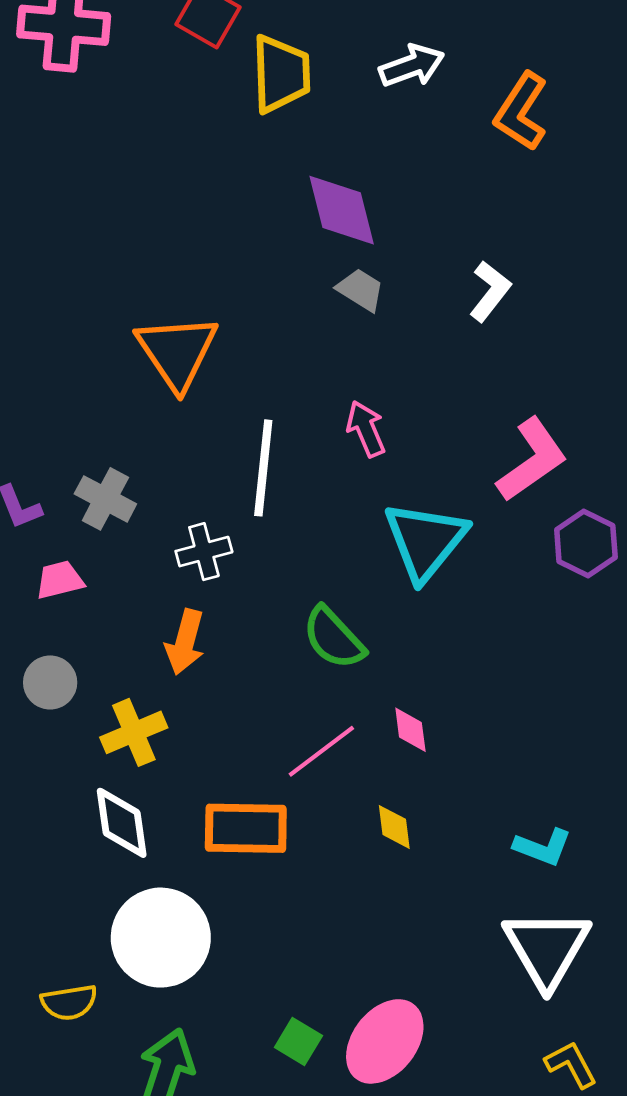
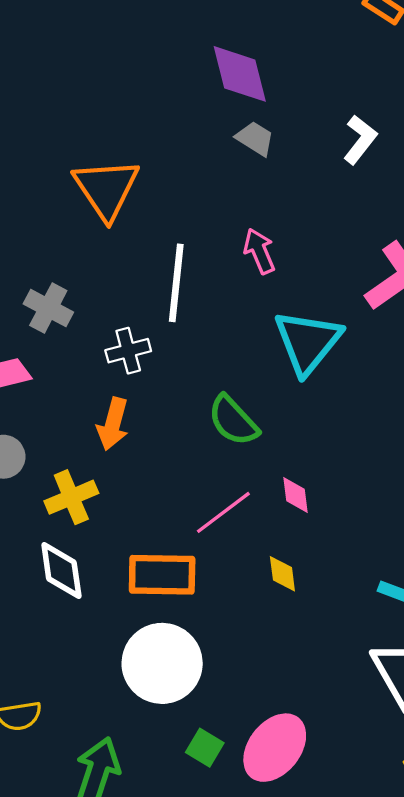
white circle: (161, 938) -> (162, 663), moved

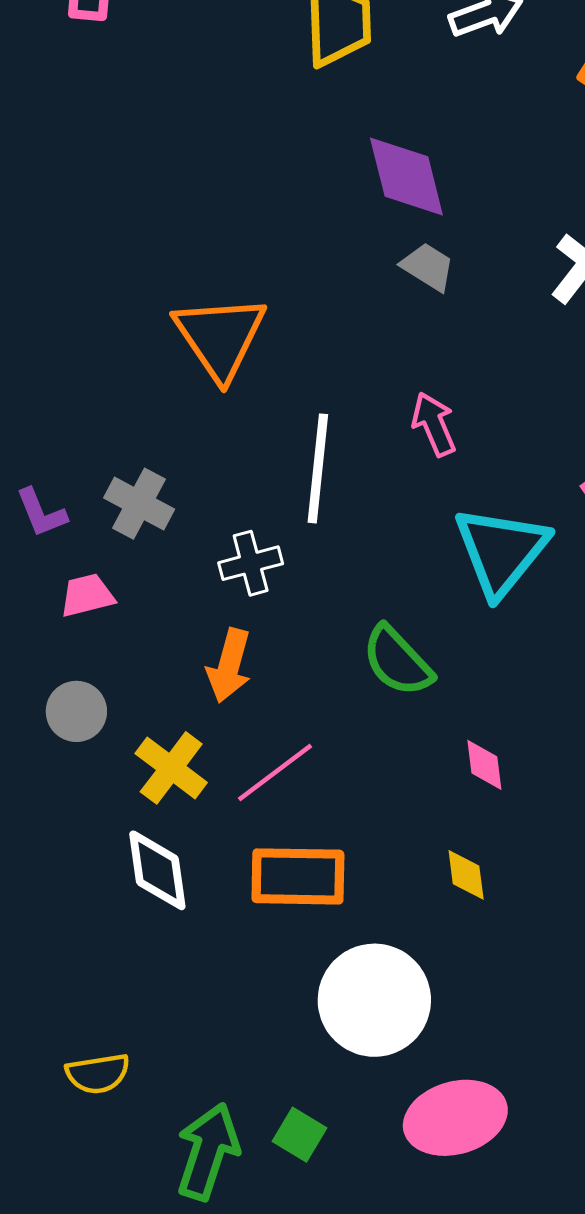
yellow cross: (71, 497) -> (171, 768), turned -30
pink line: (223, 512) -> (275, 773), moved
white circle: (162, 663) -> (374, 1000), moved
green square: (205, 748) -> (299, 1135), moved
pink ellipse: (275, 748) -> (455, 1118), turned 36

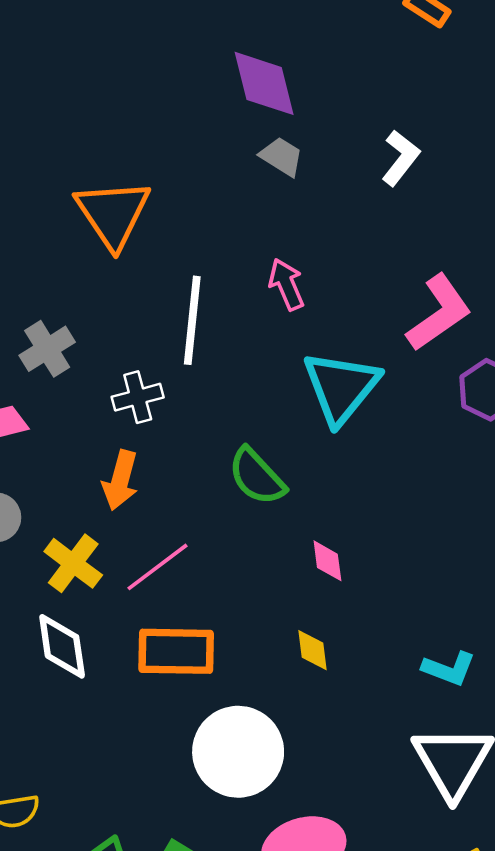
gray cross: (139, 504) -> (47, 349), turned 30

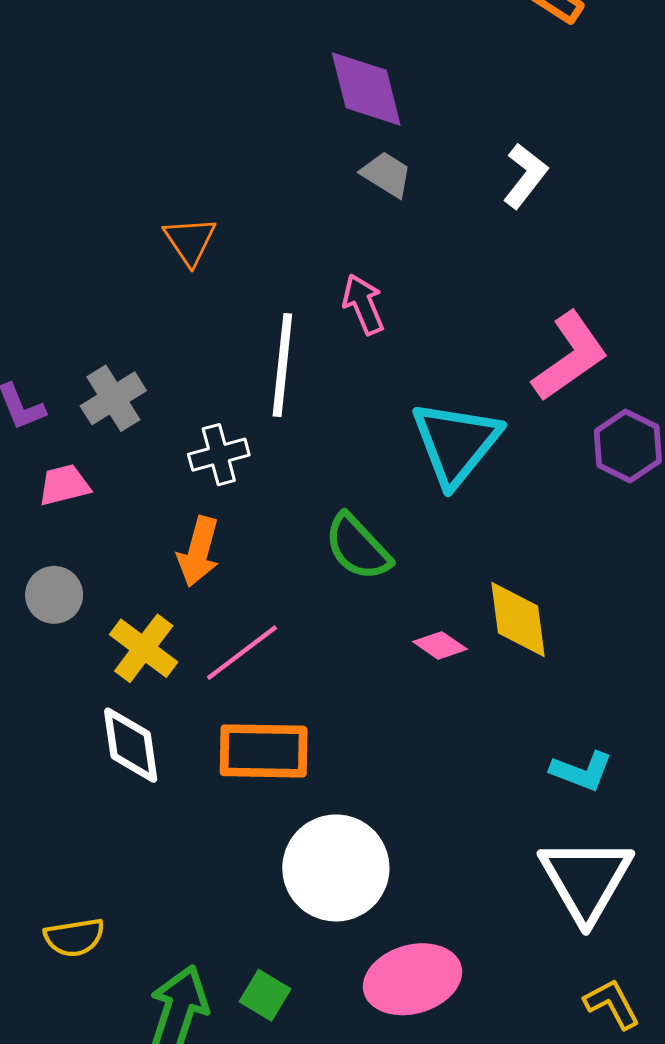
orange triangle: (113, 214) -> (190, 241), size x0.6
pink arrow: (286, 284) -> (363, 304), moved
pink diamond: (327, 561) -> (440, 645), turned -48
yellow diamond: (313, 650) -> (518, 619), moved, size x1.6

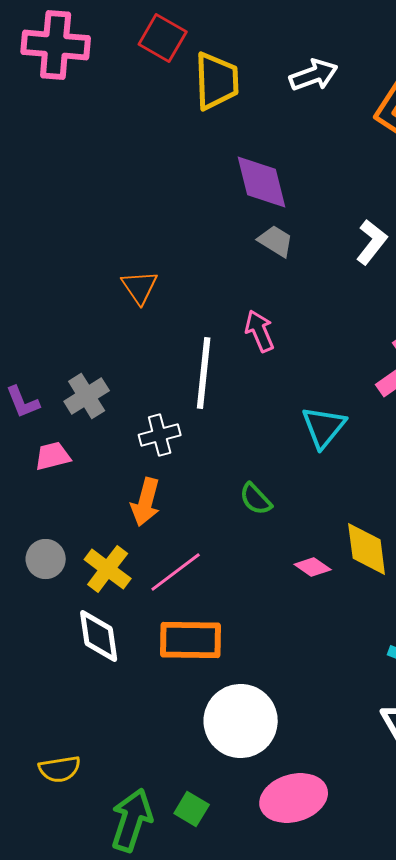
cyan triangle: (456, 443) -> (324, 427), size x0.7
green semicircle: (358, 547) -> (256, 499), size x0.7
gray circle: (54, 595) -> (46, 559), moved

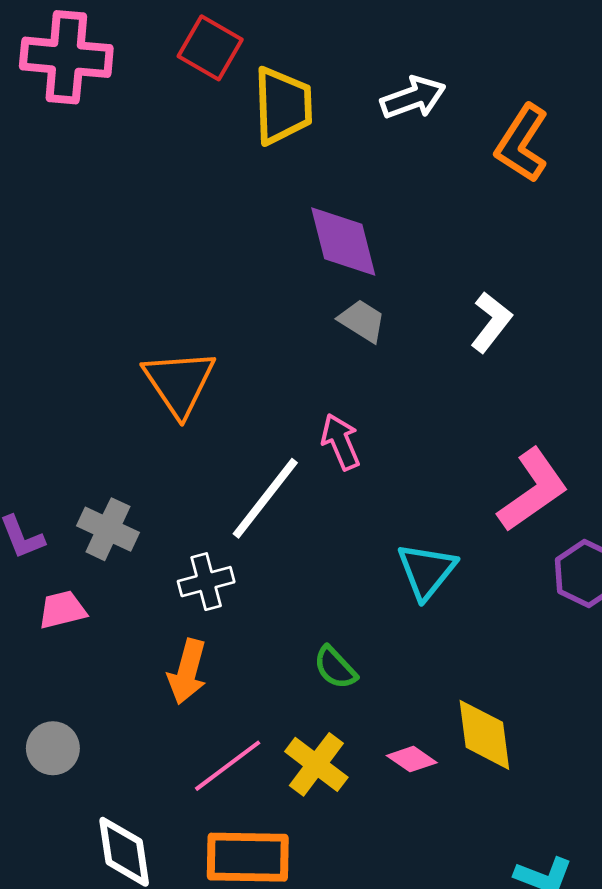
orange triangle: (140, 287) -> (179, 383), size x1.5
white line: (204, 373) -> (265, 498), turned 32
gray cross: (87, 396) -> (108, 529), turned -33
yellow cross: (108, 569) -> (316, 764), moved

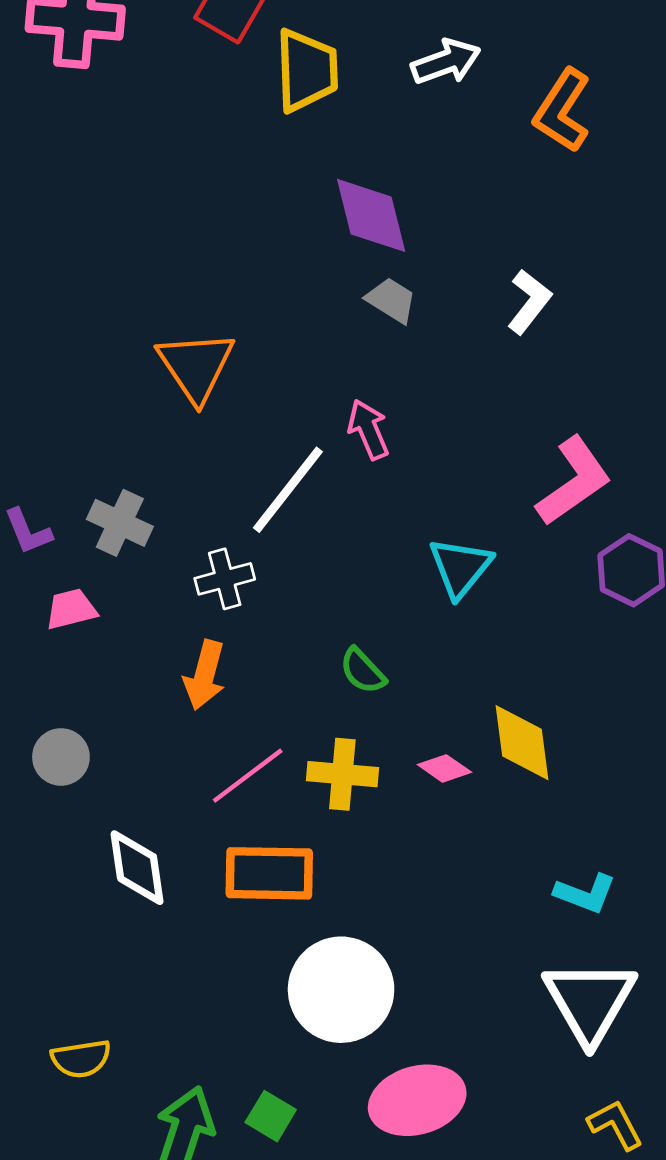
yellow cross: (316, 764) -> (342, 774), turned -32

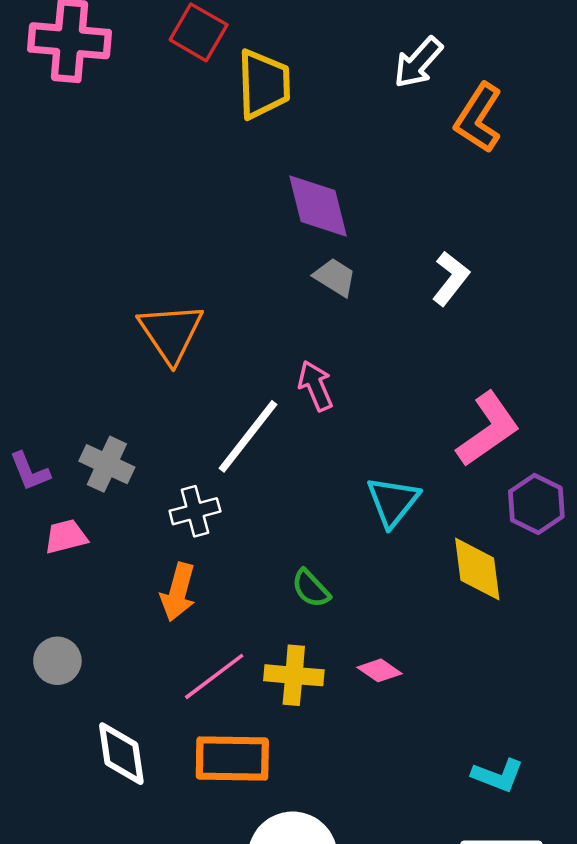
white arrow: (446, 62) -> (418, 62), moved, turned 152
yellow diamond: (522, 743) -> (477, 569), moved

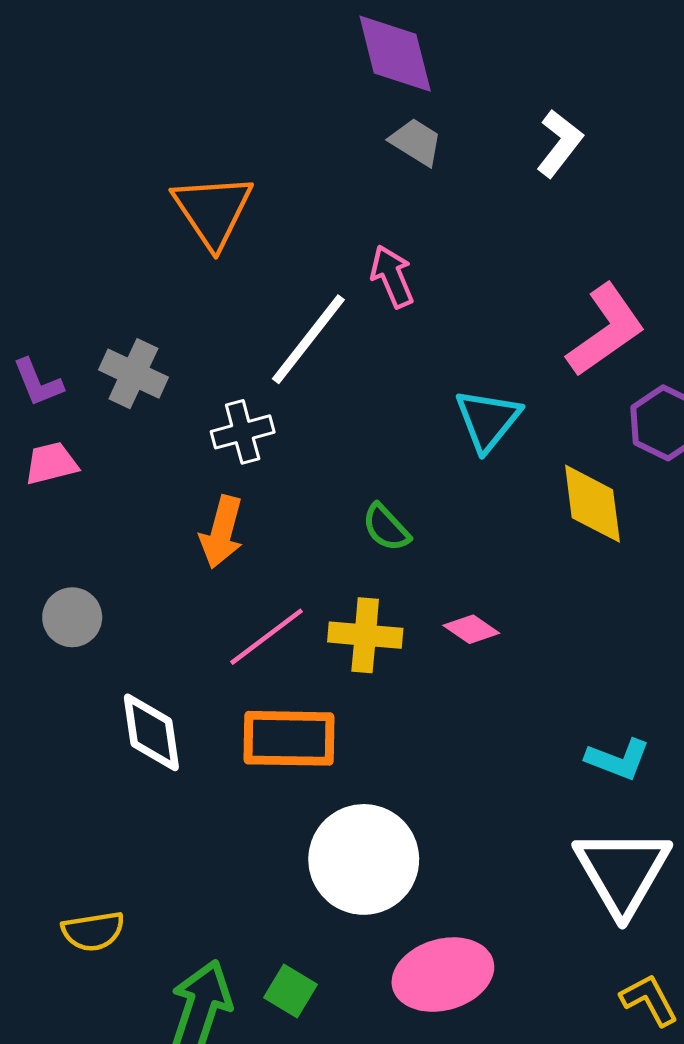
pink trapezoid: (66, 537) -> (51, 463), moved

